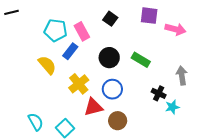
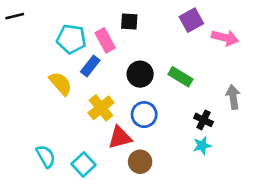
purple square: (149, 16) -> (191, 20), turned -36
black square: (110, 19) -> (129, 22), moved, turned -32
cyan star: (172, 107) -> (202, 146), moved
brown circle: (118, 121) -> (140, 162), moved

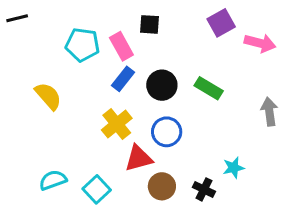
blue rectangle: (90, 66) -> (123, 79), moved
yellow semicircle: (61, 84) -> (48, 96), moved
black cross: (203, 120) -> (204, 189), moved
cyan semicircle: (46, 156) -> (53, 180), turned -80

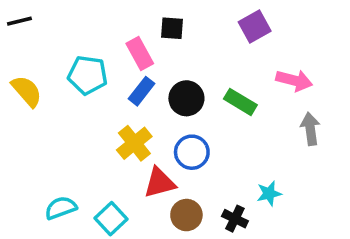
pink arrow: (260, 43) -> (294, 80), moved
cyan pentagon: (83, 45) -> (88, 75), moved
yellow semicircle: (48, 96) -> (27, 91), moved

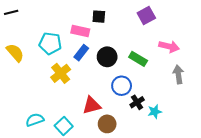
pink rectangle: (140, 53) -> (80, 31), turned -48
yellow cross: (134, 143) -> (61, 73), moved
blue circle: (192, 152) -> (122, 86), moved
black cross: (235, 219) -> (137, 102), moved, turned 32

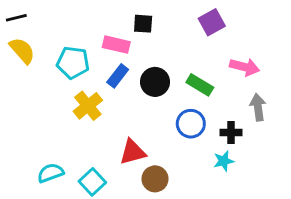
yellow semicircle: (15, 53) -> (22, 51), moved
blue circle: (122, 86) -> (191, 124), moved
black cross: (137, 102) -> (231, 133), moved, turned 32

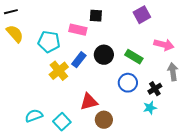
blue rectangle: (118, 76) -> (79, 60), moved
black cross: (231, 133) -> (155, 89), turned -32

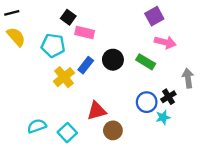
black square: (96, 16) -> (68, 17), moved, turned 32
pink arrow: (164, 45) -> (165, 42), moved
blue circle: (128, 83) -> (147, 102), moved

